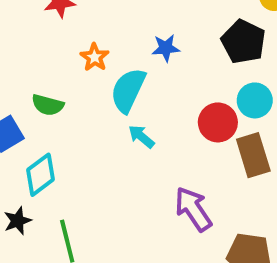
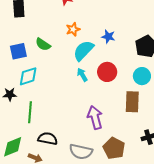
red circle: (218, 122) -> (107, 72), moved

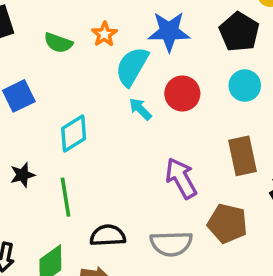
blue star: (108, 37) -> (169, 31), size x1.6
green semicircle: (43, 44) -> (58, 43), moved
cyan diamond: (28, 76) -> (74, 133), moved
brown rectangle: (132, 102) -> (242, 156), moved

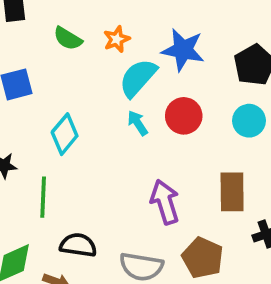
cyan diamond: (74, 133) -> (65, 134), turned -30

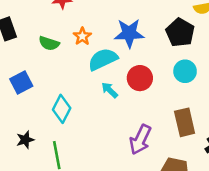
cyan semicircle: (138, 78) -> (103, 59), turned 36
purple arrow: (165, 202) -> (140, 140), turned -124

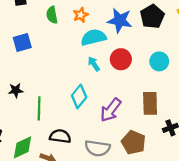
black pentagon: (180, 32) -> (152, 16), moved
green semicircle: (49, 43) -> (52, 15), turned 49
cyan diamond: (62, 109) -> (79, 96), moved

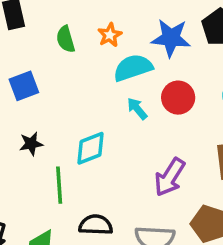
black star: (16, 90) -> (31, 144), moved
cyan diamond: (79, 96) -> (90, 148), moved, turned 35

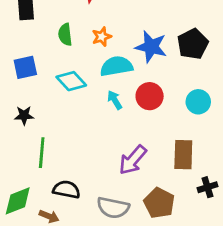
cyan diamond: (90, 148) -> (71, 81), moved, turned 60

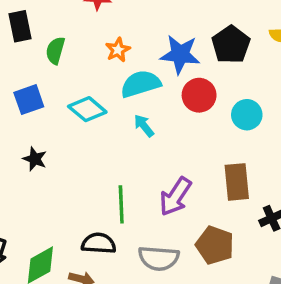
green semicircle: (65, 35) -> (55, 50), moved, turned 30
red circle: (150, 96) -> (199, 95), moved
black star: (24, 115) -> (35, 159), turned 30
green line: (42, 153) -> (121, 204), moved

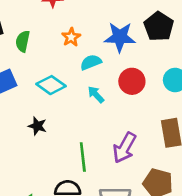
cyan semicircle: (141, 84) -> (91, 62), size x0.7
red circle: (199, 95) -> (132, 81), moved
black star: (35, 159) -> (37, 126), moved

